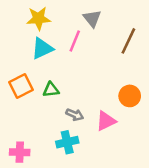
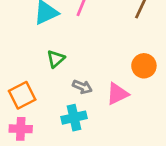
orange square: (21, 86) -> (22, 95), moved
green triangle: (51, 90) -> (56, 59), turned -35

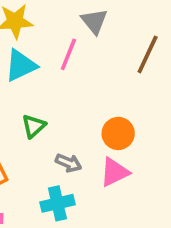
orange circle: (144, 66) -> (118, 133), moved

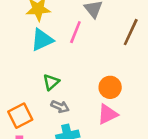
gray arrow: (68, 163) -> (60, 107), moved

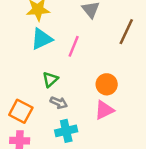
pink line: (75, 32) -> (74, 46), moved
orange square: (20, 116) -> (21, 111), turned -35

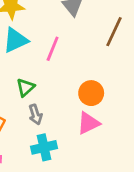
gray arrow: (59, 103) -> (35, 115), turned 49

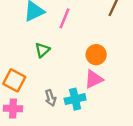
gray arrow: (35, 115) -> (50, 98), moved
cyan cross: (44, 147) -> (75, 99), moved

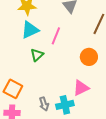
green triangle: (42, 50) -> (37, 55), moved
orange circle: (96, 55) -> (89, 57), moved

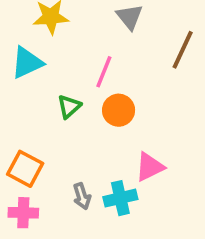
cyan triangle: (30, 30) -> (27, 63), moved
orange circle: (89, 57) -> (119, 110), moved

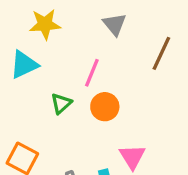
pink triangle: (150, 167) -> (132, 157), turned -36

